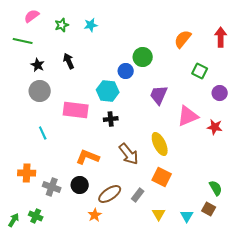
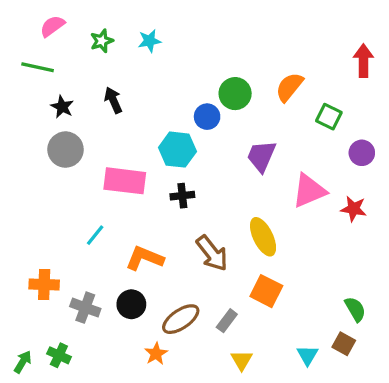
orange semicircle: (183, 39) -> (289, 87), moved
cyan line: (43, 133) -> (95, 235), moved, turned 64
yellow triangle: (159, 214) -> (242, 360), moved

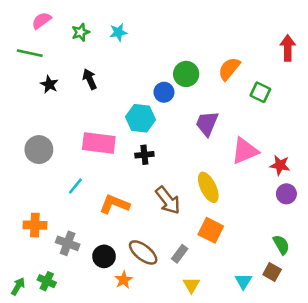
gray circle: (66, 150) -> (39, 150), moved
purple circle: (362, 153) -> (286, 194), moved
black circle: (131, 304) -> (104, 256), moved
brown ellipse: (181, 319) -> (143, 252), turned 72

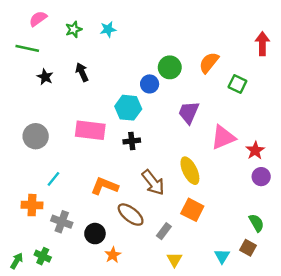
red star: (280, 165) -> (255, 150), turned 30
cyan line: (75, 186) -> (53, 179), moved
brown ellipse: (143, 252) -> (131, 215), moved

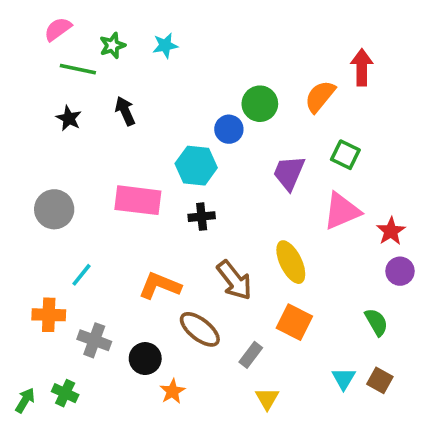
red arrow: (262, 44) -> (362, 67), moved
green line: (27, 48) -> (78, 69), moved
green square: (237, 84) -> (345, 155), moved
green semicircle: (256, 223) -> (376, 322), moved
cyan triangle: (222, 256) -> (344, 379), moved

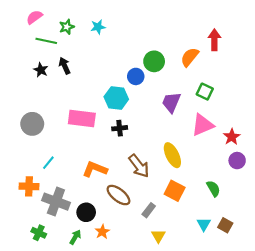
black arrow: (125, 111) -> (65, 66), moved
green semicircle: (376, 322) -> (213, 189), moved
gray cross: (94, 340) -> (56, 202), size x1.4
green arrow: (25, 400) -> (75, 237), moved

